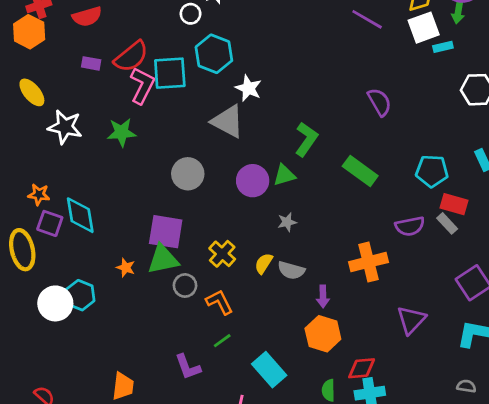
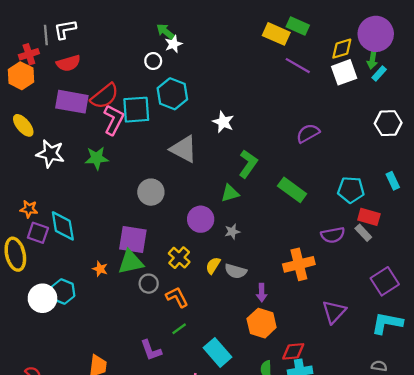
cyan rectangle: (443, 47) -> (379, 73), moved, turned -35
purple rectangle: (91, 63) -> (72, 102), size x2.0
white star: (248, 88) -> (223, 122), moved
purple semicircle: (379, 102) -> (308, 133), turned -90
purple circle: (253, 181) -> (201, 219), moved

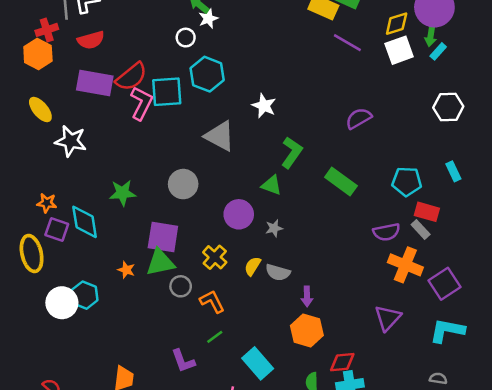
green star: (97, 158) -> (123, 193), moved
green triangle: (230, 193) -> (272, 185), turned 36
orange cross: (299, 264) -> (405, 265), moved, turned 36

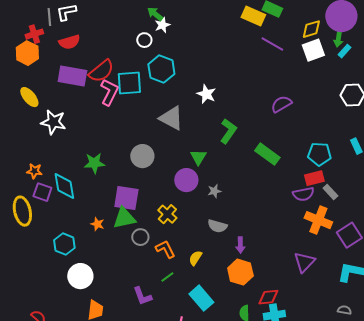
green triangle: (272, 185) -> (198, 157), moved, turned 42
red rectangle: (427, 212) -> (314, 178), moved, turned -30
yellow semicircle: (253, 266) -> (195, 258), moved
white circle: (62, 303) -> (80, 276), moved

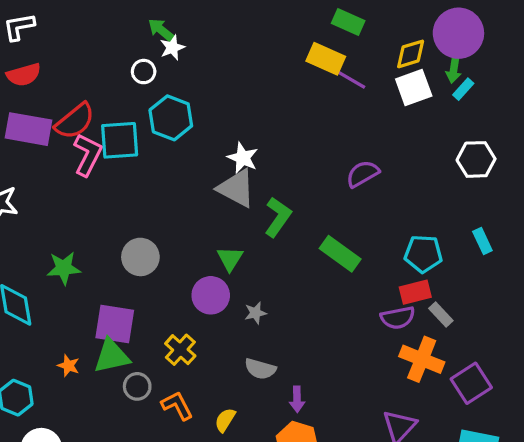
yellow rectangle: (253, 16) -> (326, 59), moved
gray triangle: (171, 118) -> (236, 188), moved

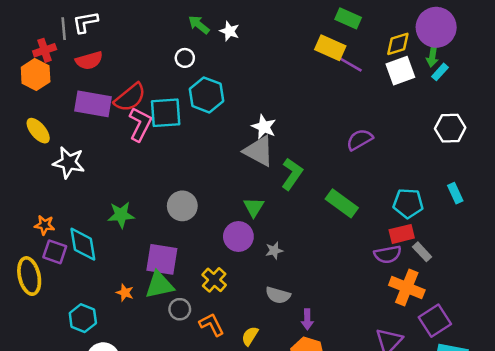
white star: (172, 48) -> (229, 31), moved, turned -30
purple square: (471, 383) -> (435, 321), moved

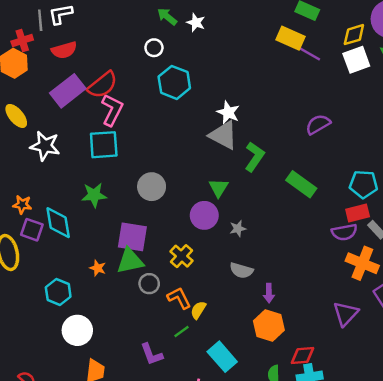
purple rectangle: (93, 104) -> (68, 91), turned -48
cyan square: (166, 113) -> (104, 145), moved
yellow semicircle: (250, 336) -> (198, 310), moved

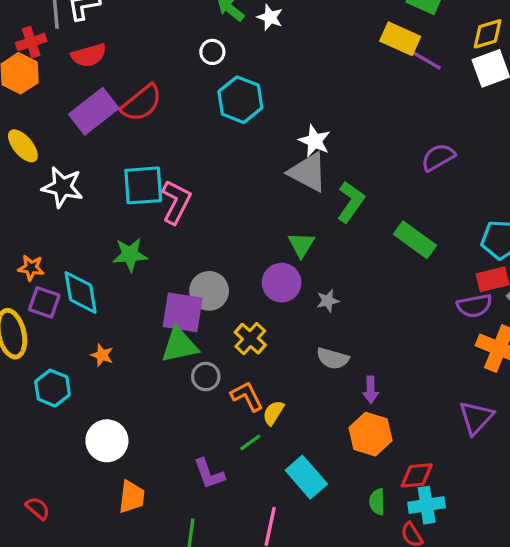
pink L-shape: (112, 110) -> (176, 202), moved
gray circle: (152, 187) -> (209, 291), moved
orange star: (98, 268) -> (102, 355), moved
cyan hexagon: (58, 292) -> (53, 388), moved

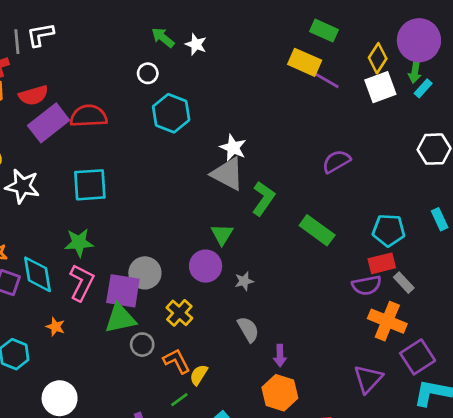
yellow diamond: (488, 34) -> (378, 58), turned -40
red semicircle: (89, 55) -> (33, 95), moved
red semicircle: (142, 103) -> (89, 116), turned -144
pink L-shape: (176, 202) -> (82, 283), moved
gray semicircle: (333, 358) -> (248, 329), turned -136

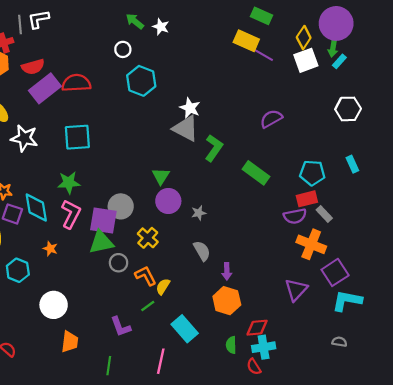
green triangle: (222, 234) -> (161, 176), moved

